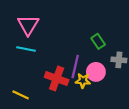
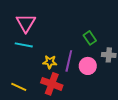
red cross: (57, 78) -> (52, 84), moved
yellow star: (83, 81) -> (50, 62), moved

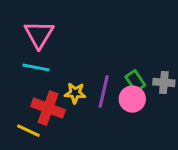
green rectangle: (90, 38) -> (135, 81), moved
red cross: (52, 84) -> (48, 108), moved

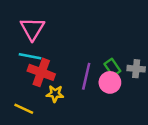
yellow star: (75, 93) -> (55, 94), moved
red cross: (48, 108) -> (41, 72), moved

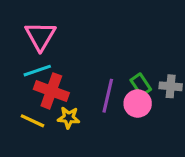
cyan line: (30, 56) -> (37, 71), turned -30
yellow line: (24, 109) -> (32, 121), moved

